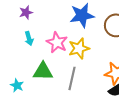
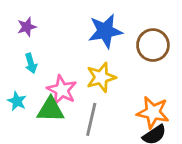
pink star: (57, 42) -> (62, 90), moved
cyan star: (17, 85) -> (17, 101), moved

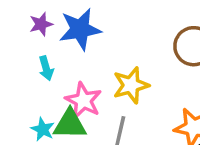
blue star: (105, 31) -> (80, 29), moved
cyan star: (17, 101) -> (43, 129), moved

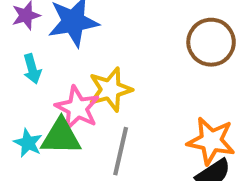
yellow star: (131, 85) -> (110, 89), moved

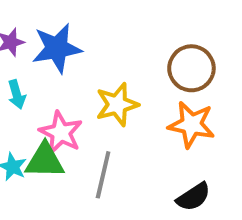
yellow star: (110, 89) -> (117, 104), moved
orange star: (211, 141) -> (191, 125), moved

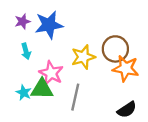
brown circle: (191, 68) -> (115, 49), moved

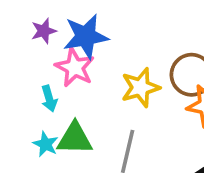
cyan arrow: (26, 51) -> (49, 98), moved
pink star: (51, 73) -> (75, 67), moved

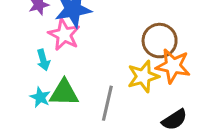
yellow star: (140, 88) -> (143, 76), moved

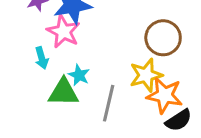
orange star: (173, 66) -> (165, 95), moved
cyan star: (40, 97) -> (79, 75), moved

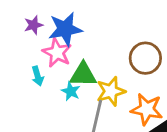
yellow star: (146, 75) -> (111, 91), moved
green triangle: (63, 92) -> (83, 75), moved

